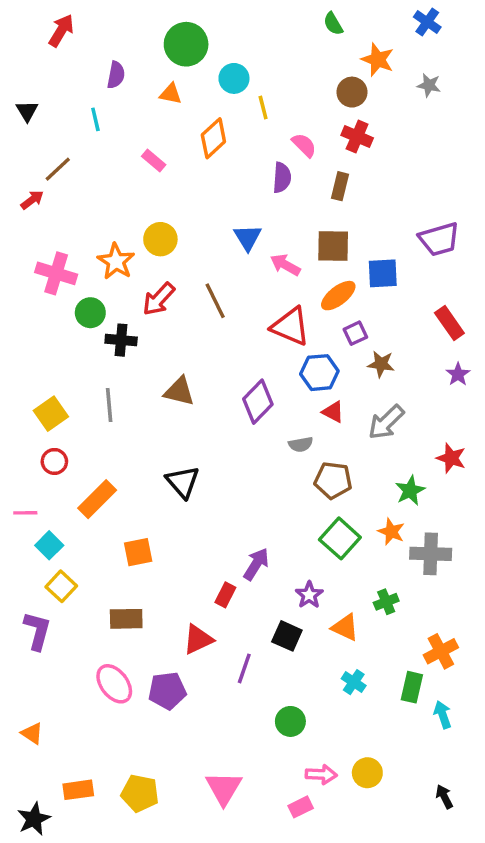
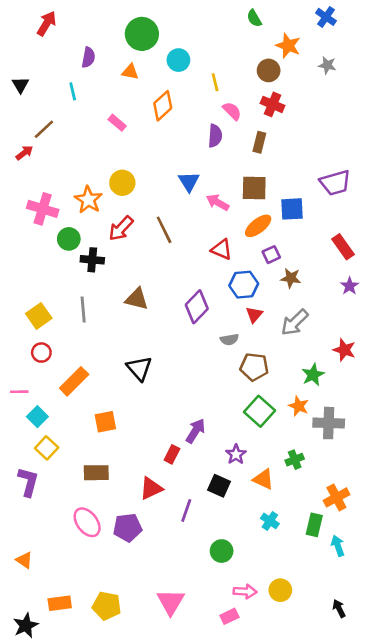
yellow line: (263, 107) -> (215, 82), moved
red triangle: (290, 326) -> (222, 249), size x0.7
red triangle: (333, 412) -> (254, 315), turned 42

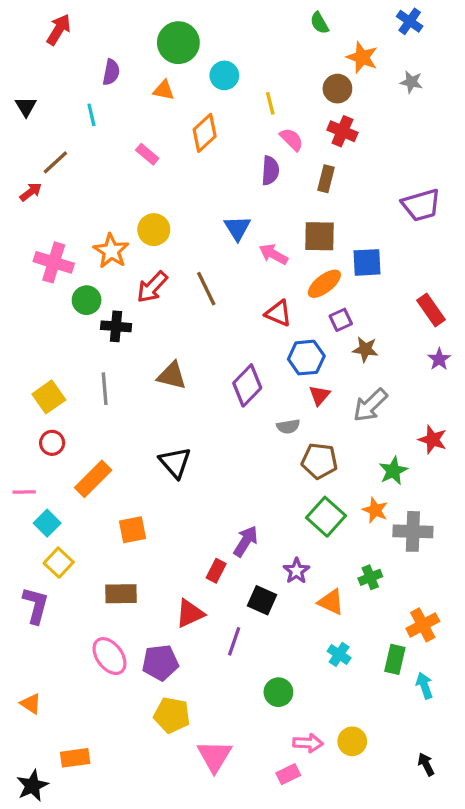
purple trapezoid: (335, 183) -> (421, 205), moved
black square: (219, 486) -> (262, 600), moved
yellow pentagon: (107, 606) -> (172, 715), moved

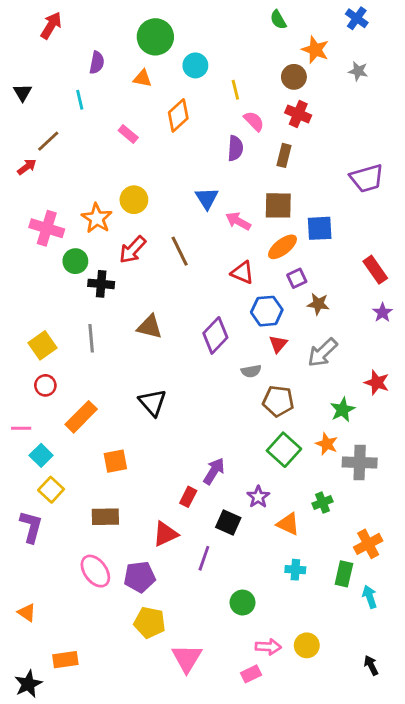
cyan cross: (339, 654) -> (295, 570), turned -30

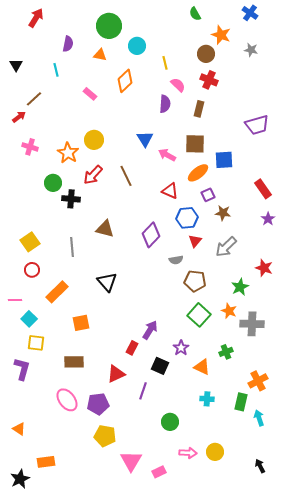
pink cross: (47, 228) -> (30, 147), moved, size x0.7
gray line: (91, 338) -> (72, 247), moved
yellow square: (51, 490) -> (36, 343), turned -36
pink rectangle: (251, 674) -> (159, 472), moved

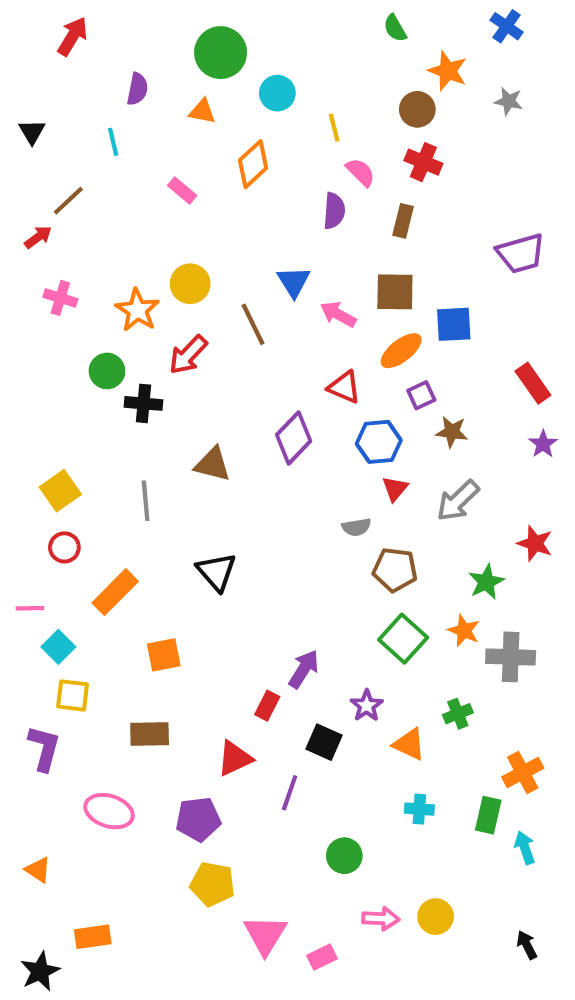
brown line: (126, 176) -> (253, 324), moved
purple diamond: (151, 235) -> (294, 438), moved
pink ellipse: (67, 400) -> (109, 811), moved, turned -35

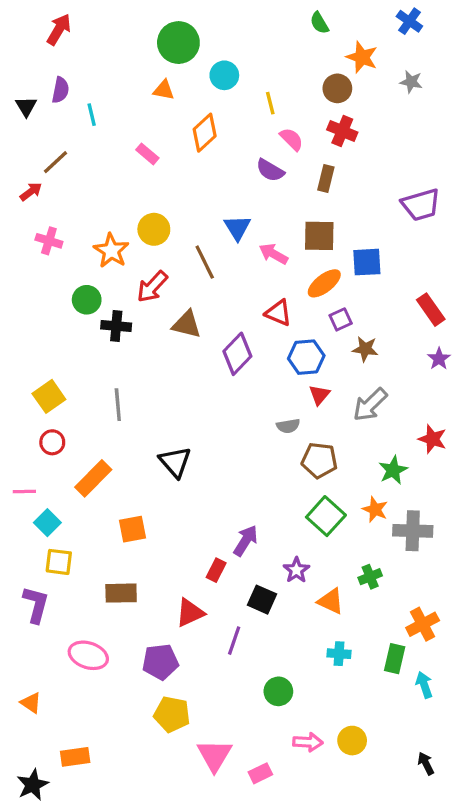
purple semicircle: (137, 89) -> (60, 90), moved
purple semicircle: (334, 211) -> (270, 170), turned 116
brown triangle: (212, 464) -> (187, 324), moved

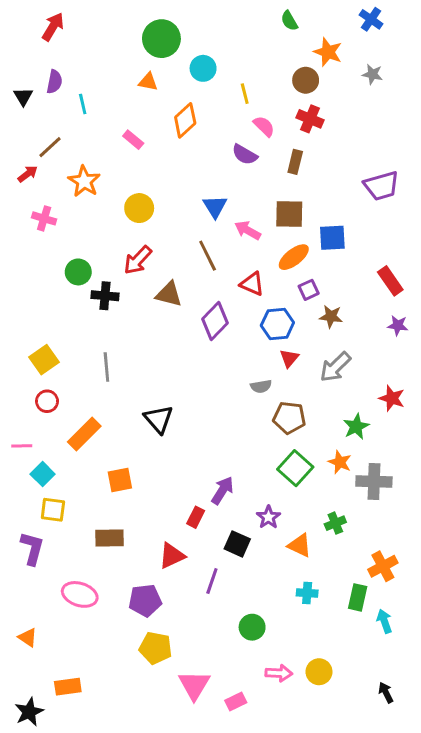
orange star: (111, 251) -> (84, 181), moved
brown line: (205, 262) -> (208, 256), moved
purple star: (439, 359) -> (398, 325), turned -30

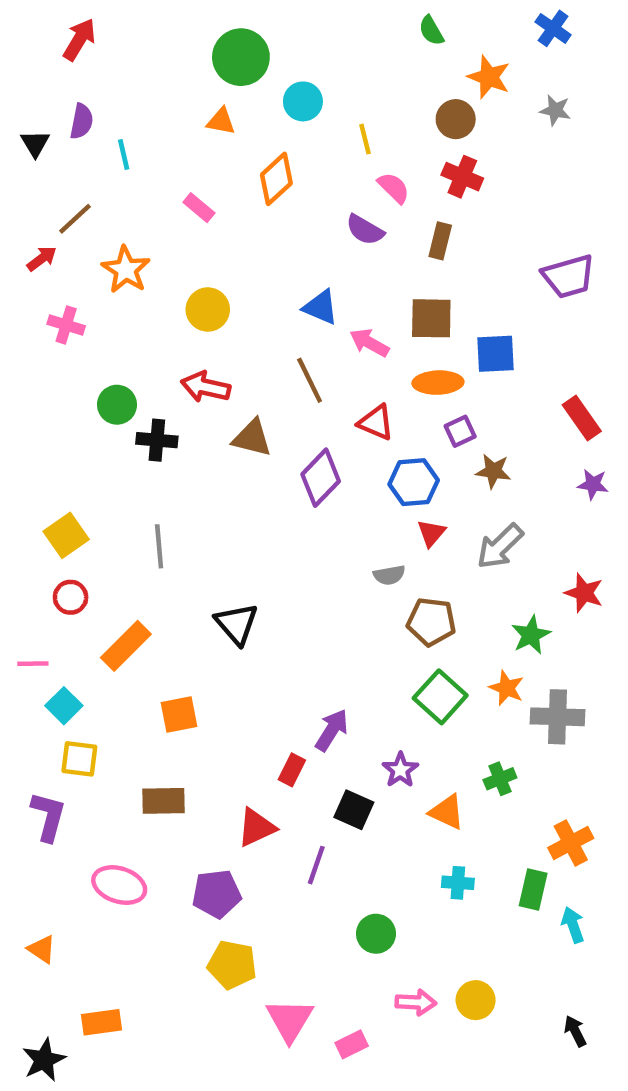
blue triangle: (215, 207) -> (321, 307), turned -35
orange ellipse: (294, 257) -> (438, 383), turned 36
red arrow: (138, 260) -> (206, 387), turned 60

